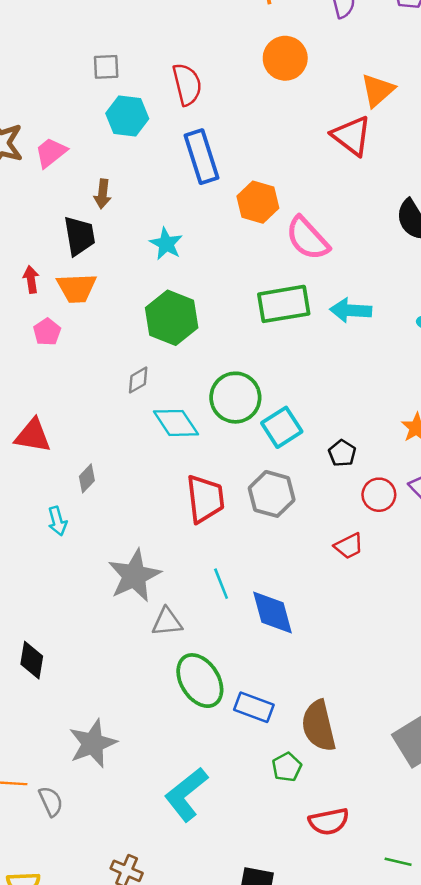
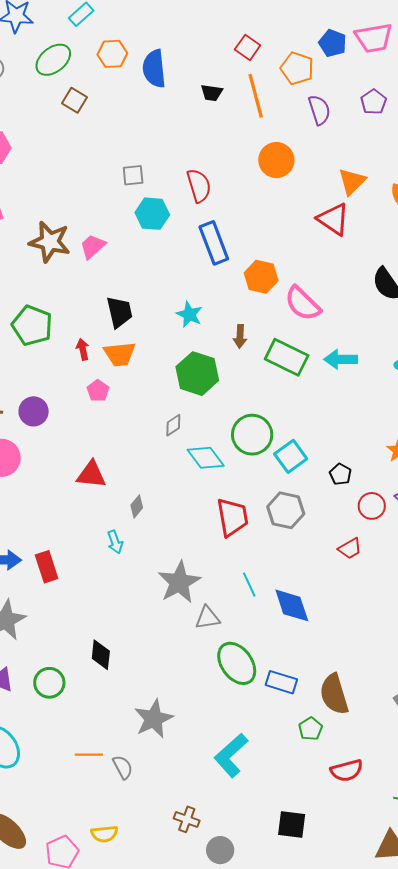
brown arrow: (103, 194) -> (240, 336), moved
green rectangle: (284, 304) -> (287, 357), turned 39

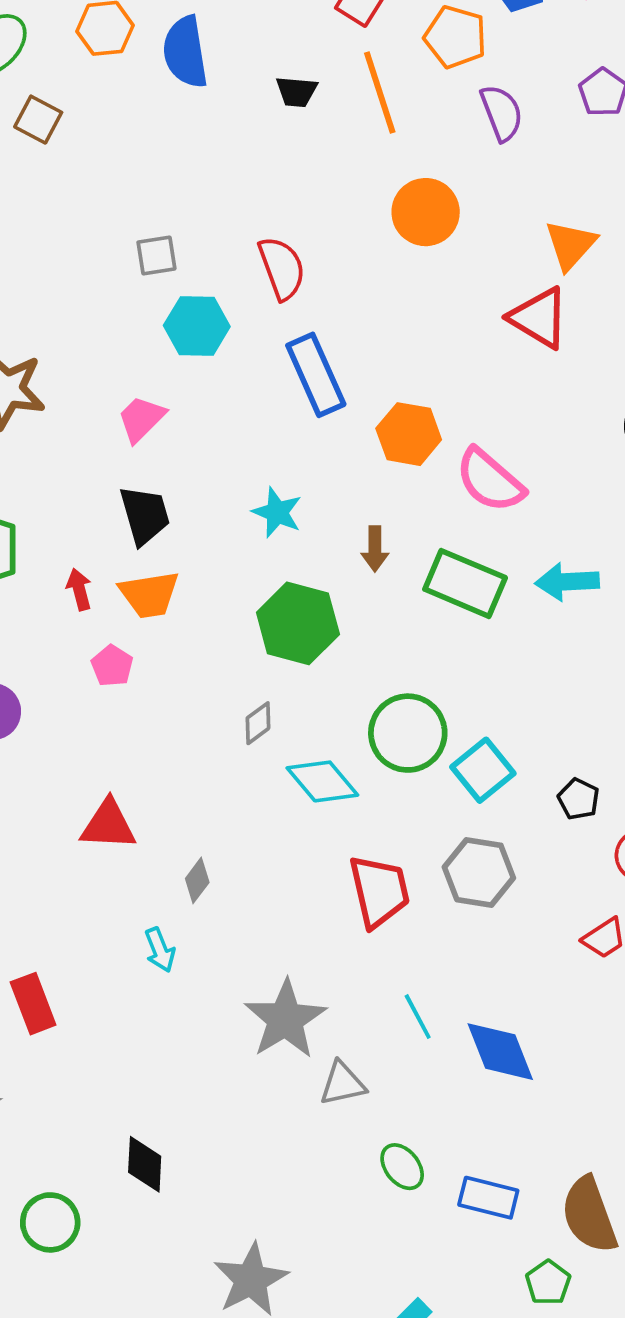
pink trapezoid: (93, 247) -> (141, 419), moved
green ellipse: (237, 663) -> (402, 1167), size x0.6

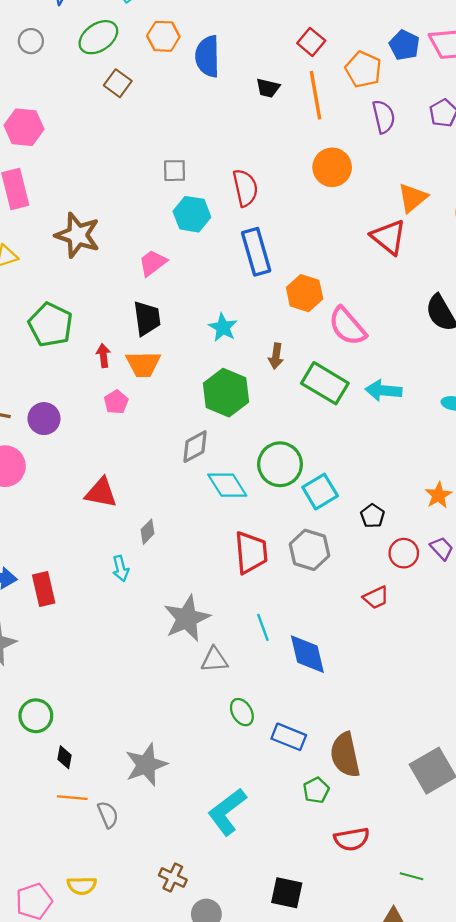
gray diamond: (258, 723) -> (195, 447), size x1.4
black diamond: (145, 1164) -> (64, 757), moved, size x0.7

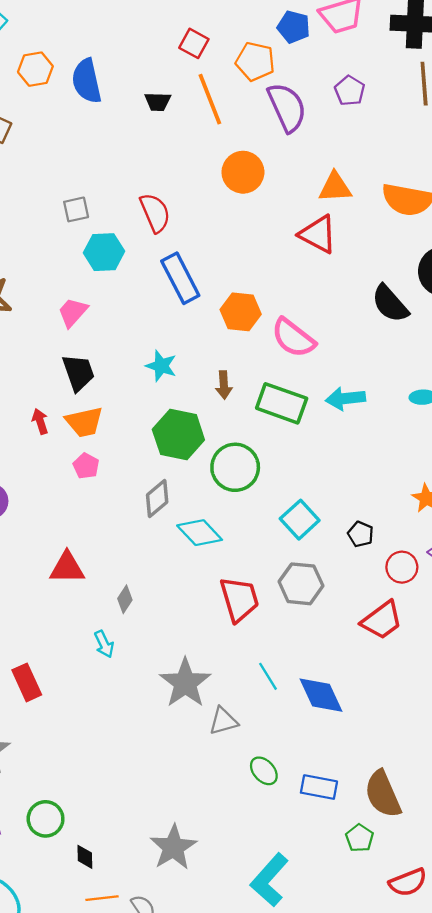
purple semicircle: (384, 117) -> (287, 107), size x1.4
orange triangle: (413, 198) -> (335, 187), turned 48
pink pentagon: (116, 402) -> (86, 466), moved
green circle: (280, 464) -> (235, 467), moved
red trapezoid: (376, 598) -> (382, 620), size x1.5

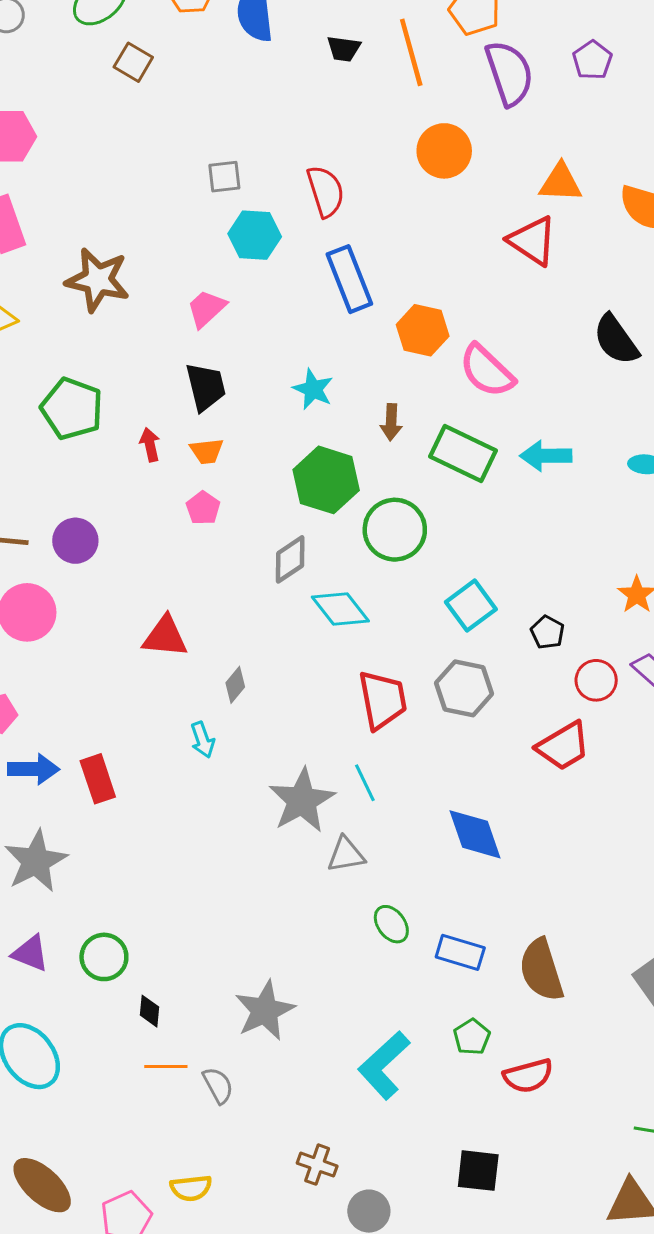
orange trapezoid: (84, 422) -> (207, 451), size x0.7
cyan line: (268, 676) -> (365, 783), moved
green pentagon: (360, 838) -> (472, 1037), moved
red semicircle: (408, 882) -> (528, 1076), moved

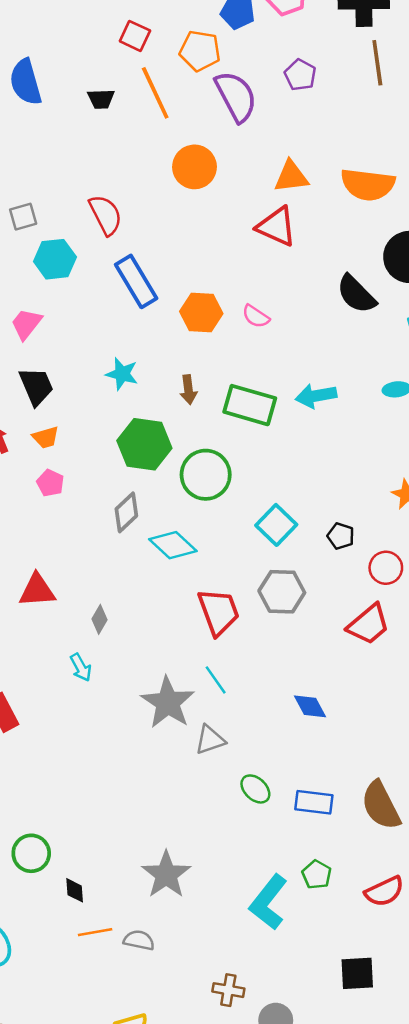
pink semicircle: (487, 371) -> (256, 316), moved, size x0.6
blue diamond: (475, 834) -> (310, 706), size x0.7
green pentagon: (472, 1037) -> (317, 875), moved
gray semicircle: (218, 1085) -> (139, 940), turned -40

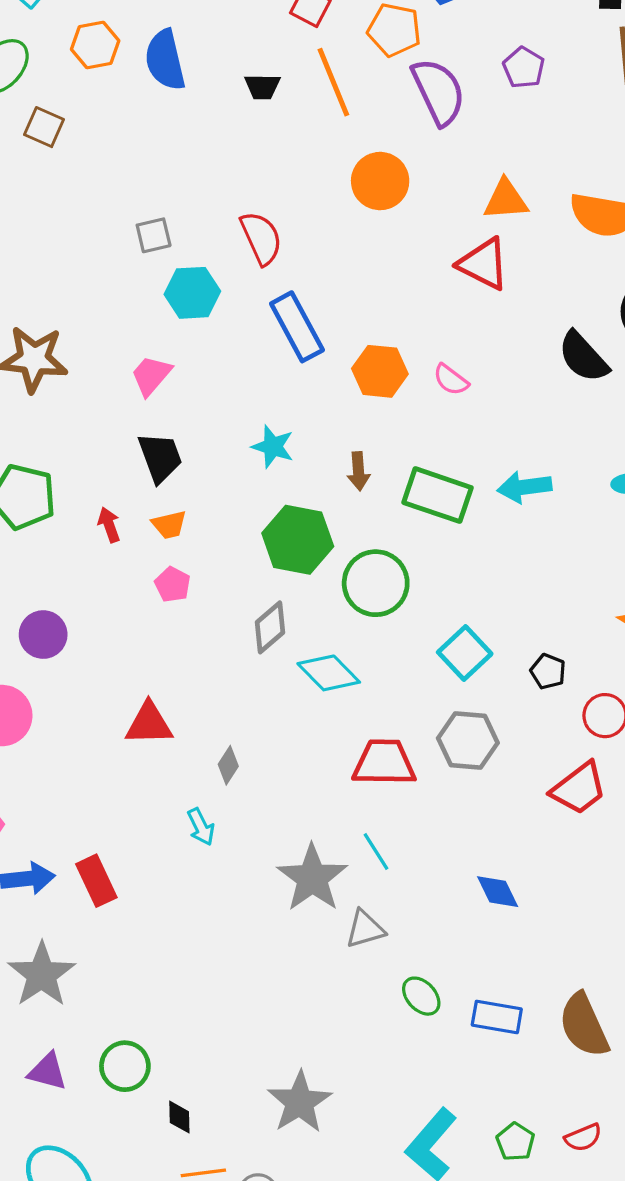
red trapezoid: (219, 612) -> (384, 763), turned -72
green pentagon: (317, 875) -> (515, 1142), moved
red semicircle: (384, 891) -> (583, 1138), size x0.7

